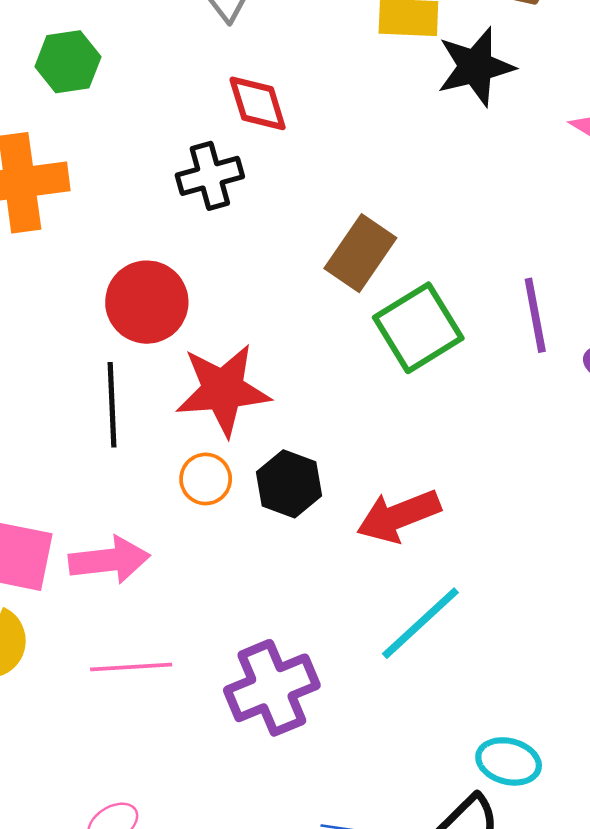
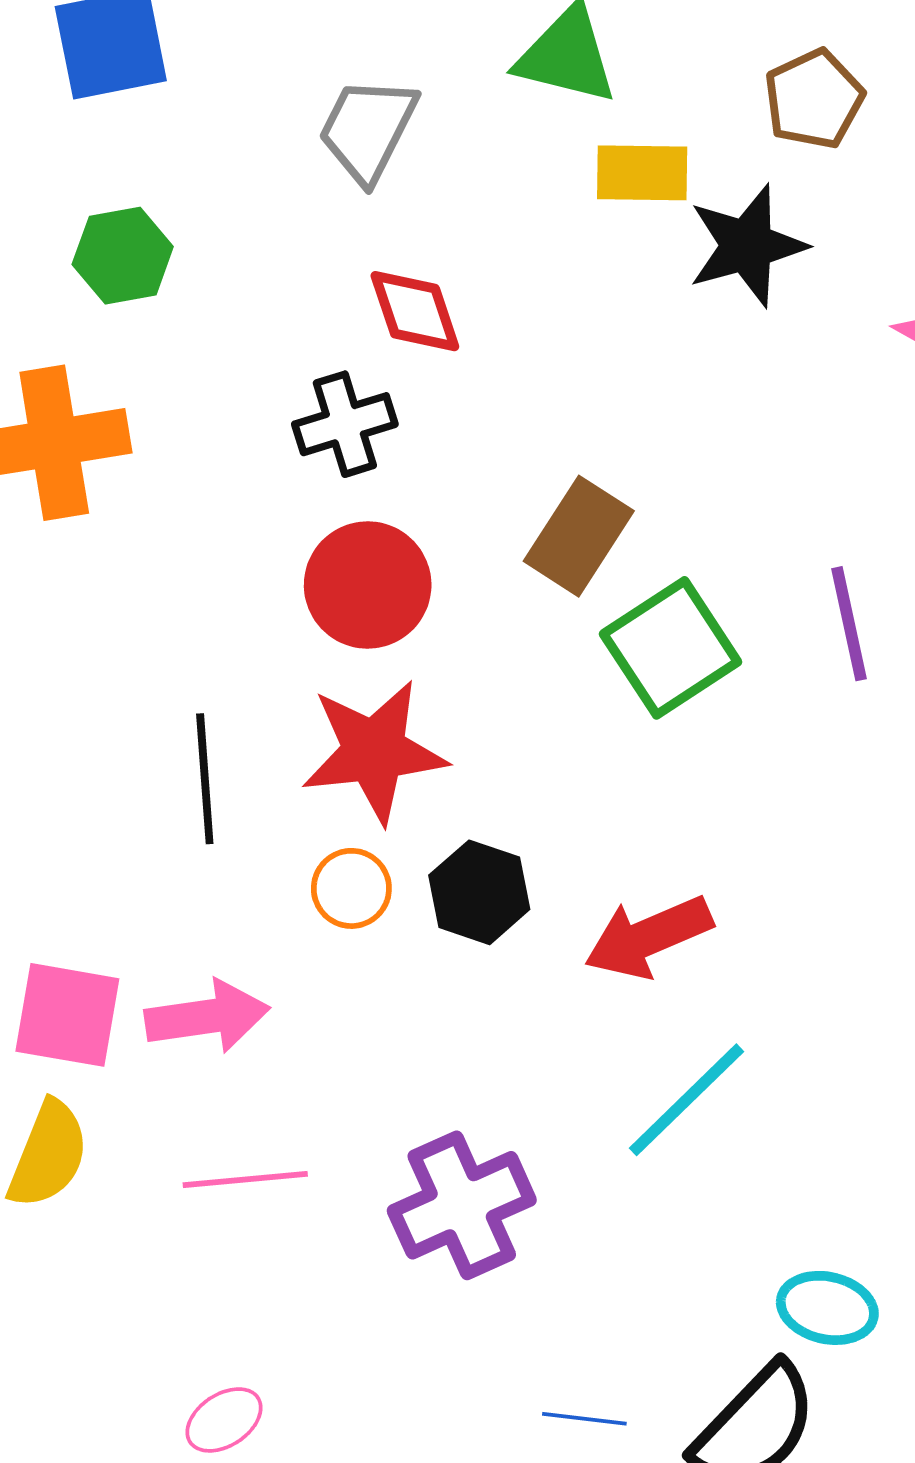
red circle: (147, 302) -> (368, 585), moved

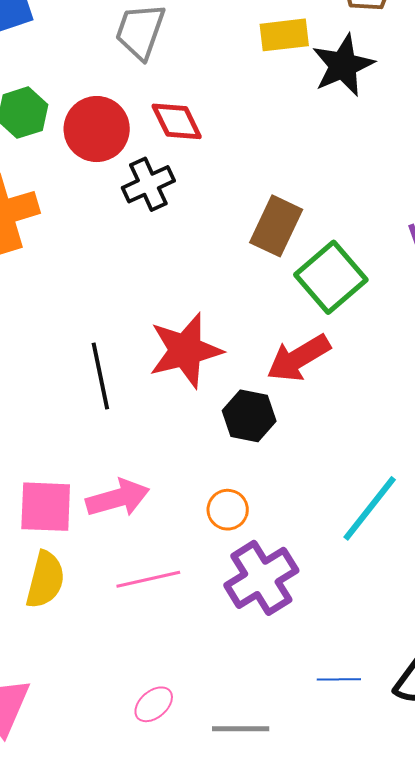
red circle: (368, 585) -> (97, 129), moved
orange circle: (351, 888) -> (228, 510), moved
red arrow: (648, 937) -> (298, 358), moved

